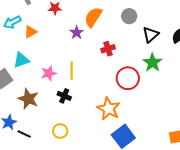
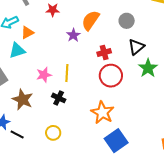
black triangle: (151, 35) -> (136, 47), moved
cyan triangle: (21, 60) -> (17, 50), moved
red circle: (128, 78) -> (111, 76), moved

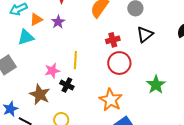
purple star: (73, 35) -> (58, 22), moved
green star: (148, 68) -> (156, 85), moved
pink star: (44, 75) -> (52, 71), moved
brown star: (23, 100) -> (40, 94), moved

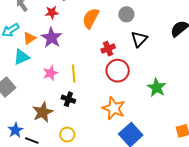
purple star: (58, 22) -> (52, 38), size x1.5
pink star: (52, 71) -> (50, 73), moved
brown star: (40, 94) -> (43, 112), turned 30

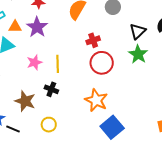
orange triangle: (29, 38) -> (15, 27), turned 32
black triangle: (139, 39) -> (138, 31), moved
green star: (157, 87) -> (138, 54), moved
brown star: (43, 112) -> (25, 101), turned -30

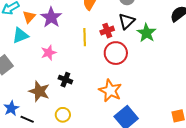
orange triangle: (15, 27) -> (29, 17), turned -48
black triangle: (138, 31) -> (127, 21), moved
green star: (138, 54) -> (146, 33), moved
yellow line: (58, 64) -> (85, 37), moved

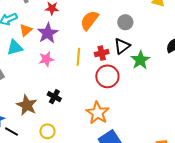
pink star: (49, 53) -> (46, 59), moved

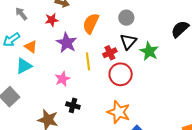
orange triangle: (26, 30) -> (31, 47), turned -32
purple star: (48, 33) -> (67, 43), moved
pink star: (46, 59) -> (62, 79), moved

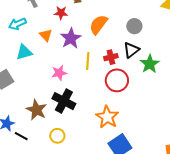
orange triangle: (31, 47) -> (46, 35), moved
black cross: (73, 105) -> (64, 101), size x1.6

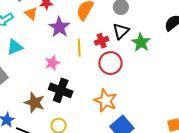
orange triangle: (46, 35) -> (31, 14), moved

